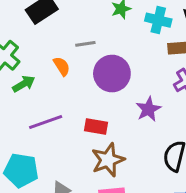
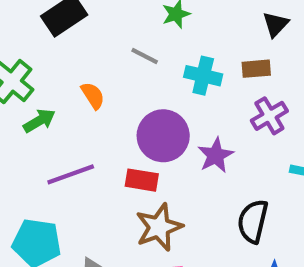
cyan cross: (158, 20) -> (203, 76), moved
gray line: (85, 44) -> (145, 56), moved, turned 36
purple circle: (112, 74) -> (163, 136), moved

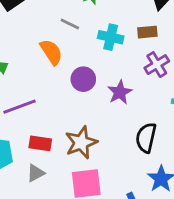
orange semicircle: (93, 96) -> (51, 52), moved, size x1.4
purple circle: (163, 136) -> (83, 79), size x0.7
red rectangle: (142, 180) -> (40, 143), moved

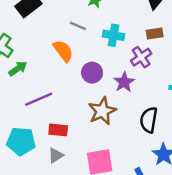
brown rectangle: (147, 32) -> (155, 33), moved
purple cross: (157, 65) -> (141, 57), moved
brown star: (81, 143) -> (102, 111), moved

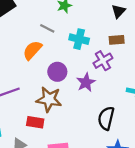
orange semicircle: (63, 51) -> (32, 50), turned -105
brown star: (102, 111) -> (49, 99), moved, turned 30
red rectangle: (58, 130) -> (35, 122), moved

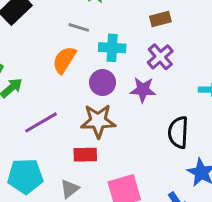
cyan cross: (79, 39) -> (112, 48), moved
brown rectangle: (117, 40) -> (160, 19), moved
purple star: (86, 82) -> (143, 90), turned -30

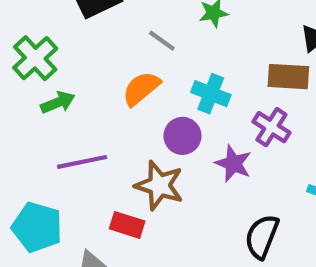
brown rectangle: (160, 19) -> (288, 77), size x1.4
gray line: (79, 27) -> (162, 41), moved
purple cross: (160, 57) -> (271, 127), turned -35

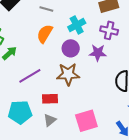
cyan cross: (211, 94) -> (77, 25), turned -30
red rectangle: (127, 225) -> (50, 99), moved

